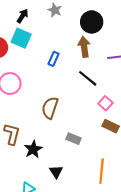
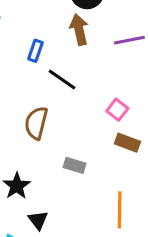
black line: (88, 78) -> (62, 79), moved
black triangle: (56, 172) -> (38, 220), moved

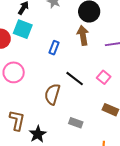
black line: (62, 79) -> (75, 79), moved
pink square: (117, 110) -> (104, 77), moved

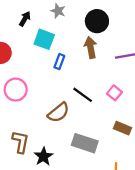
cyan square: (23, 29) -> (44, 39), moved
brown semicircle: (52, 94) -> (59, 112), turned -145
gray rectangle: (76, 123) -> (85, 143), size x1.6

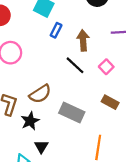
brown arrow: (91, 47) -> (83, 40), moved
brown semicircle: (59, 112) -> (40, 94), moved

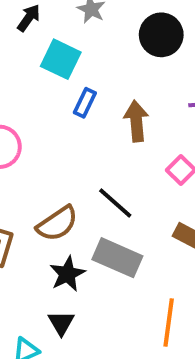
black line: (75, 65) -> (115, 203), moved
black star: (30, 121) -> (67, 274), moved

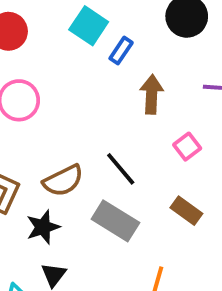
blue rectangle: (85, 103) -> (121, 50), moved
black star: (67, 274) -> (43, 227), moved

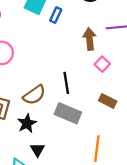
brown arrow: (152, 94) -> (90, 39), moved
black line: (121, 169) -> (66, 83), turned 40

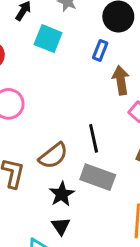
blue rectangle: (56, 15) -> (100, 50), moved
black star: (27, 123) -> (62, 194), moved

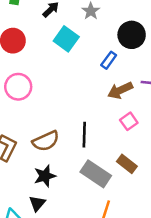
brown arrow: (121, 80) -> (120, 90), turned -120
gray rectangle: (98, 177) -> (96, 174), moved

